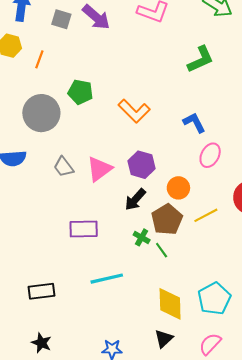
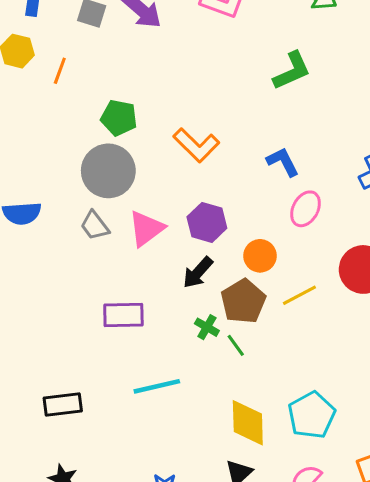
gray circle: (41, 113) -> (108, 171), moved

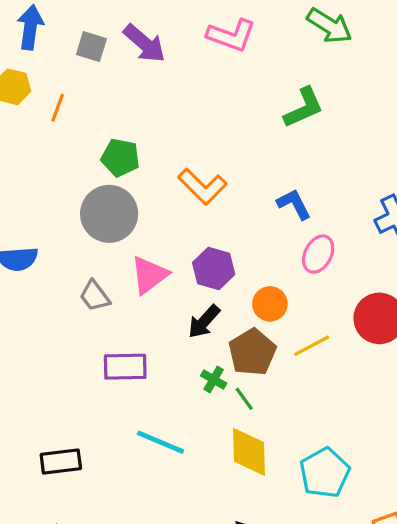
gray trapezoid: (95, 225) -> (95, 296), moved
cyan line: (157, 386) -> (161, 442), turned 36
yellow diamond: (248, 423) -> (249, 452), moved

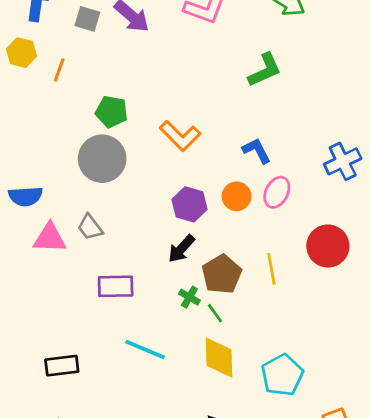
pink triangle: (149, 275) -> (50, 238), moved, turned 39
orange circle: (270, 304) -> (237, 196), moved
yellow line: (312, 346) -> (271, 269), turned -72

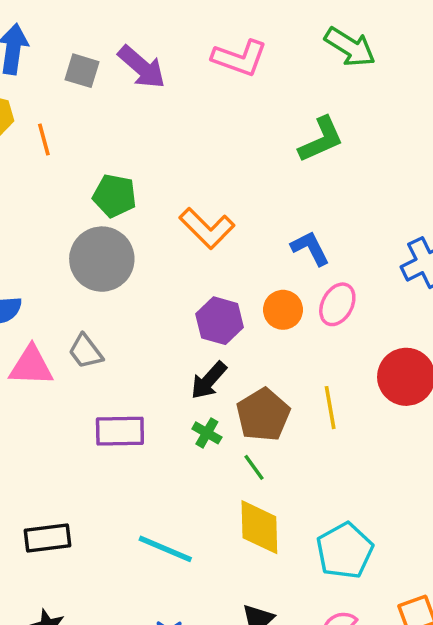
orange line: (59, 70) -> (44, 139), turned -35
green cross: (189, 297) -> (207, 433), moved
cyan line: (145, 349) -> (165, 549), moved

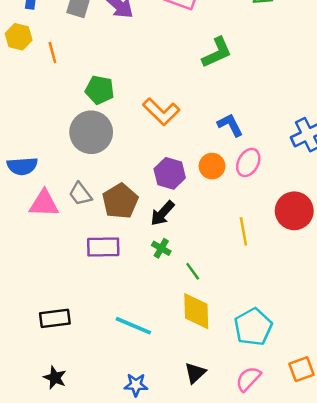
green L-shape: (321, 139) -> (217, 52), moved
brown pentagon: (263, 415) -> (120, 201), moved

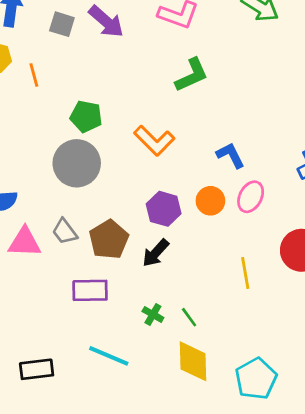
green L-shape: (217, 52) -> (192, 75), moved
green cross: (161, 248) -> (153, 314), moved
cyan line: (133, 326) -> (109, 356), moved

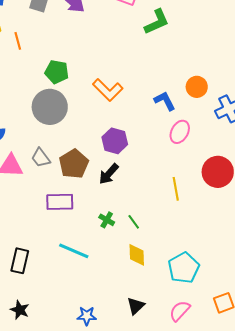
green L-shape: (192, 75) -> (157, 22), moved
orange circle: (210, 201) -> (197, 87), moved
yellow diamond: (193, 361) -> (137, 255), size x0.7
black rectangle: (37, 369) -> (20, 261), turned -70

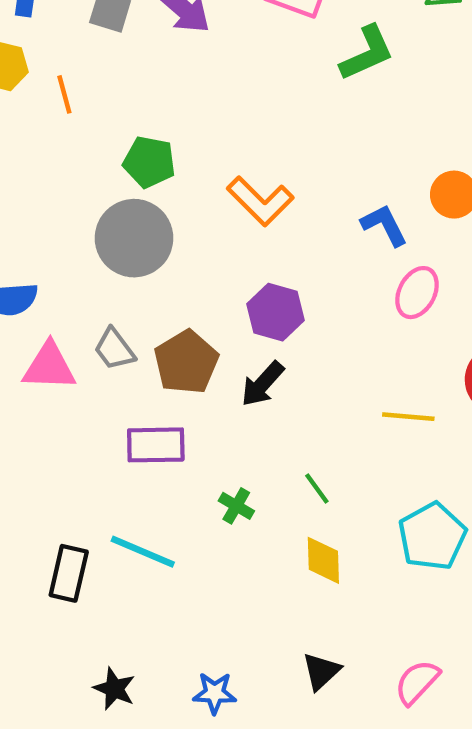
yellow line: (176, 189) -> (408, 417), turned -75
green cross: (107, 220) -> (236, 506), moved
cyan line: (74, 251) -> (143, 552), moved
cyan pentagon: (184, 268) -> (432, 536), moved
black star: (20, 310) -> (114, 689), moved

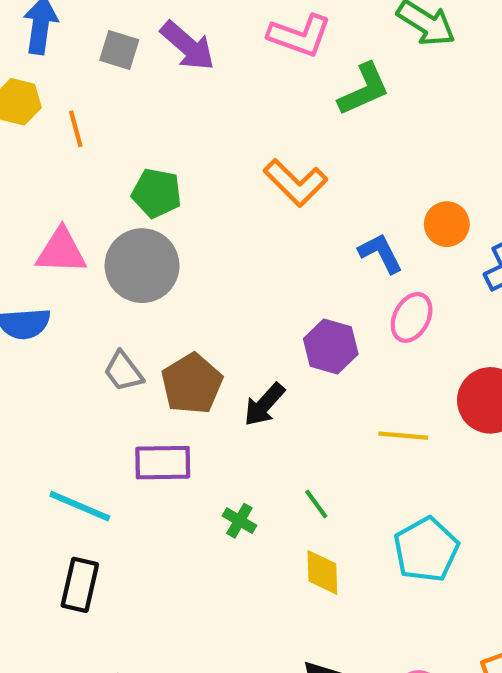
orange L-shape: (260, 201) -> (295, 183), moved
purple hexagon: (276, 312) -> (331, 346), moved
pink triangle: (49, 367) -> (61, 251), moved
cyan line: (143, 552) -> (80, 506), moved

